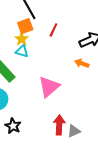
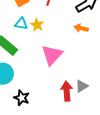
yellow star: (22, 39) -> (37, 25), moved
gray triangle: (74, 131) -> (82, 86), moved

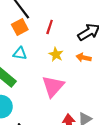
yellow star: (37, 25) -> (56, 54), moved

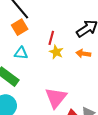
red line: (50, 27) -> (51, 38), moved
pink triangle: (53, 86) -> (56, 98), moved

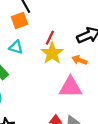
yellow star: (56, 52) -> (52, 53), size x1.5
pink triangle: (56, 98) -> (70, 87), moved, turned 40

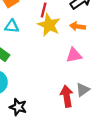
pink triangle: (70, 87) -> (74, 55), size x0.7

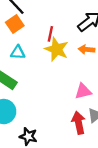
pink triangle: (74, 55) -> (83, 91), moved

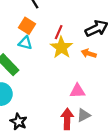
orange square: (15, 24) -> (27, 26), moved, turned -35

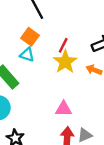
pink triangle: (77, 91) -> (64, 109), moved

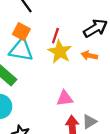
cyan triangle: (27, 55) -> (21, 50), size x1.6

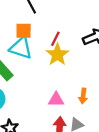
orange square: (21, 32) -> (24, 31), turned -35
orange arrow: (89, 55) -> (83, 96), moved, turned -104

